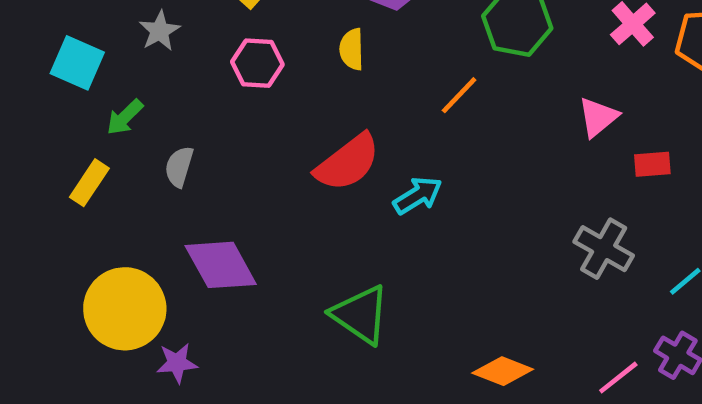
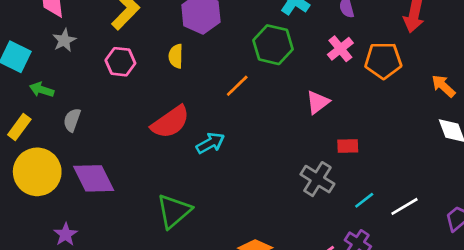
green arrow: (125, 117) -> (42, 90), turned 60
red rectangle: (652, 164) -> (348, 146), moved
yellow circle: (125, 309) -> (37, 172), moved
green triangle: (360, 315) -> (174, 211), turned 42
purple star: (177, 363) -> (66, 234), turned -30

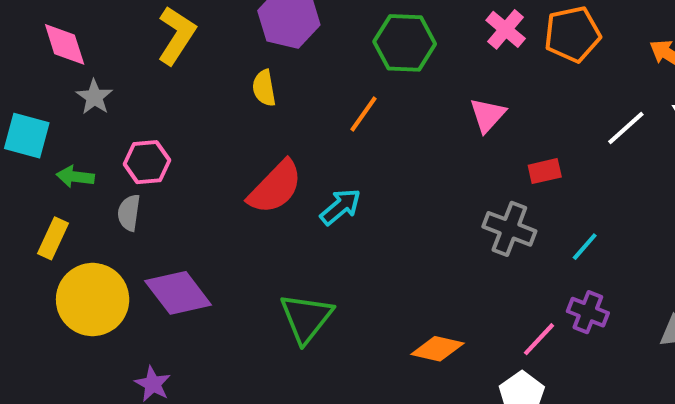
pink hexagon: (120, 62) -> (147, 162), moved
white line: (404, 206) -> (626, 128), moved

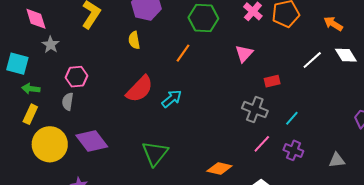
green arrow: (75, 177) -> (31, 89), moved
pink line: (539, 339) -> (262, 144), moved

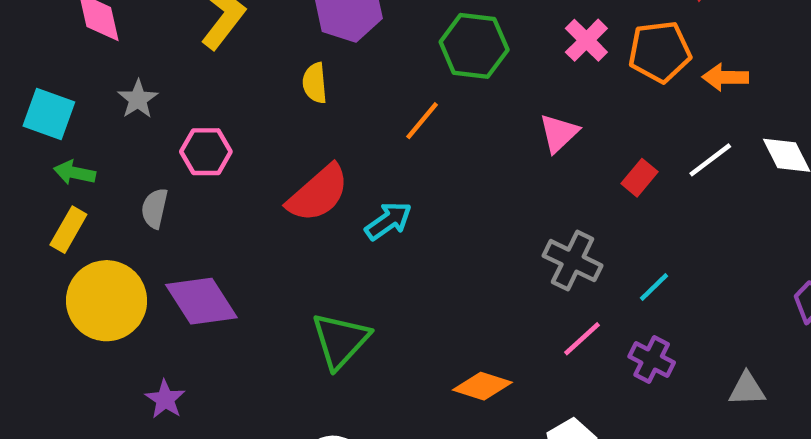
orange arrow: (333, 24) -> (725, 77), moved, turned -36
gray star: (51, 45) -> (138, 99), moved
pink hexagon: (77, 77) -> (206, 152), moved
red rectangle: (272, 81) -> (640, 178), moved, turned -42

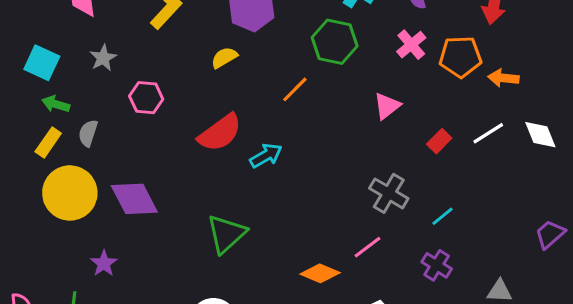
yellow semicircle: (315, 83) -> (224, 58), turned 60
gray semicircle: (155, 208) -> (88, 133), moved
pink line: (582, 339) -> (367, 247), moved

